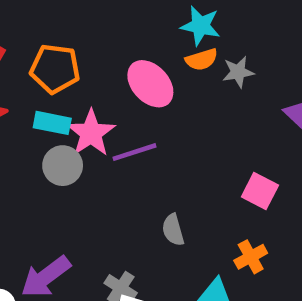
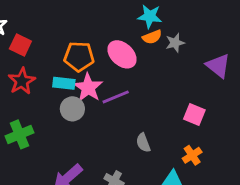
orange pentagon: (55, 69) -> (79, 56), moved

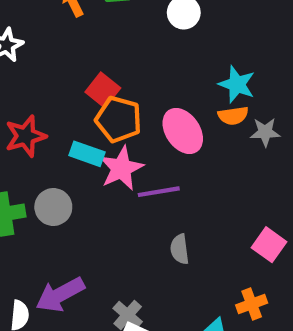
red square: (20, 45) -> (103, 90), moved
gray circle: (72, 109) -> (53, 207), moved
gray semicircle: (143, 143) -> (180, 249), moved

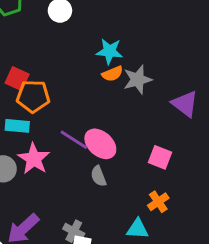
pink ellipse: (183, 131) -> (100, 144), moved
gray star: (265, 132) -> (138, 80), size x1.4
pink star: (121, 168) -> (34, 159), moved
purple line: (159, 192) -> (74, 140), turned 56

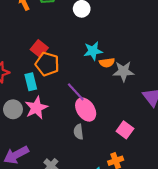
cyan star: (109, 51) -> (93, 51), moved, turned -30
cyan rectangle: (17, 126) -> (31, 82), turned 56
purple line: (74, 140) -> (76, 92), moved

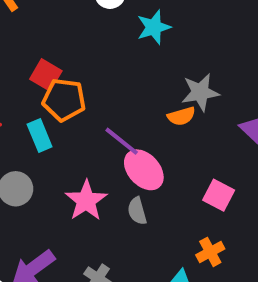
cyan star: (93, 51) -> (154, 27), moved
orange semicircle: (107, 63) -> (181, 116), moved
pink star: (36, 108) -> (86, 201), moved

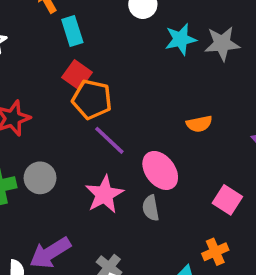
gray star: (200, 92) -> (222, 44), moved
cyan rectangle: (40, 136) -> (72, 31), moved
purple line: (122, 141) -> (109, 140), moved

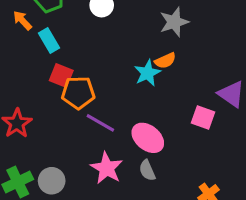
cyan star: (181, 39) -> (147, 73), moved
orange semicircle: (199, 124) -> (165, 61), moved
gray circle: (40, 178) -> (52, 181), moved
pink square: (227, 200) -> (203, 117), moved

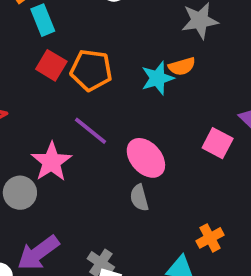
orange pentagon: (78, 93) -> (91, 70), moved
pink star: (107, 168) -> (51, 162), moved

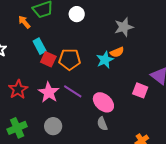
cyan rectangle: (43, 20) -> (40, 46), moved
pink star: (51, 162) -> (49, 92), moved
gray circle: (20, 193) -> (53, 126), moved

